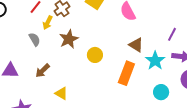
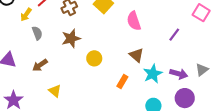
yellow arrow: (48, 23) -> (26, 15), moved
purple line: (172, 34) -> (174, 35), moved
orange rectangle: (126, 73) -> (122, 82), size x0.6

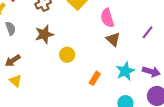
brown triangle: (136, 55) -> (113, 39), moved
yellow triangle: (55, 91) -> (16, 81), moved

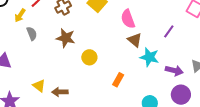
brown star: (44, 34) -> (66, 38), turned 30
brown arrow: (13, 61) -> (60, 92), moved, turned 35
cyan star: (125, 71) -> (149, 57), moved, turned -30

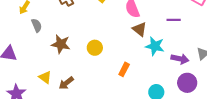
purple line: (169, 31) -> (174, 20), turned 56
brown star: (66, 38) -> (61, 44), moved
brown arrow: (60, 92) -> (66, 83), turned -35

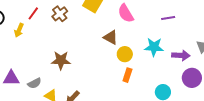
gray semicircle: (37, 25) -> (34, 83), moved, turned 96
brown triangle: (140, 29) -> (111, 37), moved
yellow circle: (95, 48) -> (125, 54), moved

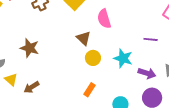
purple line: (168, 18) -> (151, 39), moved
orange rectangle: (127, 75) -> (89, 90), moved

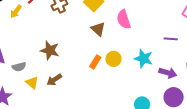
brown triangle: (84, 38) -> (98, 29), moved
brown arrow: (31, 87) -> (54, 80), moved
orange rectangle: (89, 90) -> (95, 62), moved

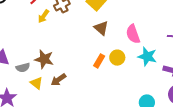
yellow arrow: (16, 12) -> (44, 16), moved
pink semicircle: (124, 19) -> (133, 34), moved
brown star: (50, 50) -> (44, 59), moved

